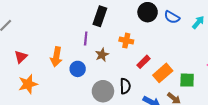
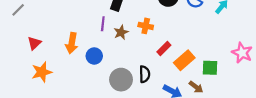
brown star: (102, 55) -> (121, 32), moved

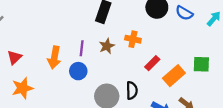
purple line: (103, 24) -> (82, 48), moved
green square: (210, 68) -> (201, 64), moved

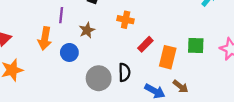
brown star: (107, 46) -> (87, 30), moved
purple line: (82, 48) -> (61, 15), moved
orange rectangle: (174, 76) -> (168, 57), turned -35

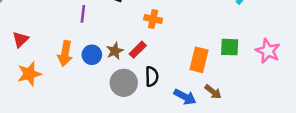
brown star: (87, 30) -> (115, 51), moved
orange arrow: (45, 38) -> (65, 53), moved
red rectangle: (145, 44) -> (138, 50), moved

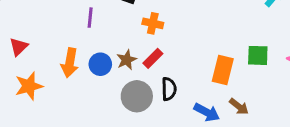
orange cross: (153, 19) -> (153, 23), moved

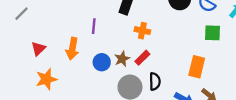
green square: (258, 55) -> (212, 33), moved
orange arrow: (70, 63) -> (72, 49), moved

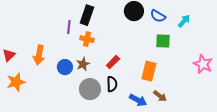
purple line: (94, 26) -> (69, 27), moved
orange cross: (142, 31) -> (87, 39), moved
red rectangle: (142, 58) -> (113, 62), moved

